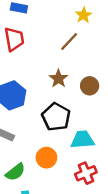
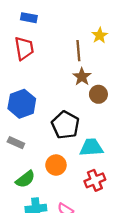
yellow star: (84, 15) -> (100, 35), moved
brown line: (69, 41) -> (78, 51), turned -48
brown star: (58, 79) -> (82, 77), moved

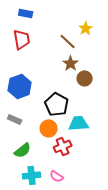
brown line: (78, 51) -> (68, 41), turned -42
orange circle: (56, 165) -> (49, 128), moved
red cross: (95, 180) -> (63, 146), moved

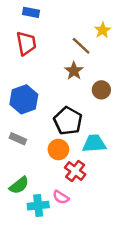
brown star: (71, 63) -> (74, 71), moved
red cross: (63, 146) -> (75, 171), turned -30
green semicircle: (23, 150) -> (19, 185), moved
pink semicircle: (57, 176) -> (61, 197), moved

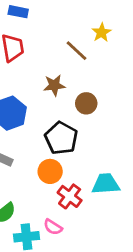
brown star: (74, 71) -> (54, 85), moved, turned 30
brown circle: (101, 90) -> (86, 103), moved
cyan trapezoid: (94, 144) -> (106, 184), moved

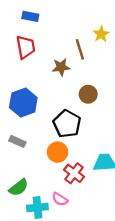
brown line: (77, 51) -> (80, 49), turned 30
brown star: (54, 85) -> (61, 67), moved

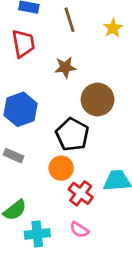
brown line: (80, 49) -> (69, 20), moved
brown circle: (88, 94) -> (97, 100), size x1.5
pink semicircle: (60, 199) -> (79, 230), moved

